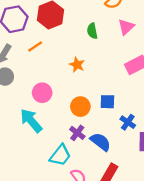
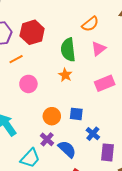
green semicircle: (92, 31) -> (68, 50), size x1.6
orange star: (77, 65) -> (65, 75), moved
pink circle: (42, 93) -> (28, 84), moved

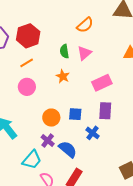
pink triangle: (99, 49) -> (84, 53), moved
green semicircle: (68, 50) -> (64, 51), size x0.6
orange line: (16, 59) -> (27, 63), moved
purple rectangle: (108, 152) -> (105, 111), moved

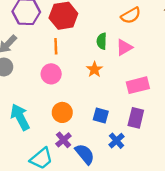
orange line: (27, 63) -> (56, 46), turned -72
orange circle: (51, 118) -> (62, 112), moved

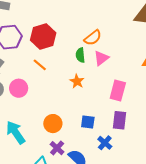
orange semicircle: (131, 15) -> (93, 38), moved
orange line: (56, 46) -> (40, 65), turned -40
pink circle: (51, 74) -> (19, 88), moved
pink rectangle: (138, 85) -> (118, 91), turned -54

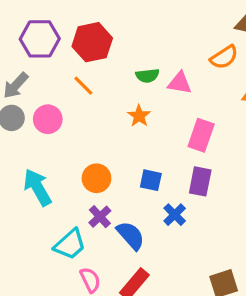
orange semicircle: (93, 38) -> (224, 57), moved
green semicircle: (80, 55) -> (147, 76), turned -96
pink triangle: (101, 58) -> (180, 83), turned 42

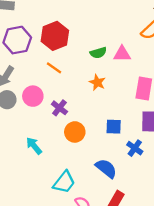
cyan arrow: (37, 187) -> (34, 146), size x0.7
purple cross: (100, 217) -> (59, 108), moved

